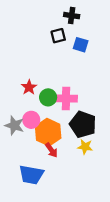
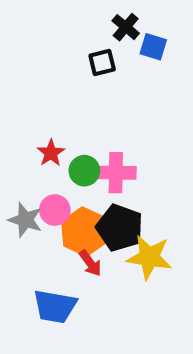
black cross: (72, 16) -> (126, 27), turned 32
blue square: (81, 45) -> (153, 47), moved
black pentagon: (83, 124) -> (120, 228), moved
yellow star: (85, 147) -> (149, 257), size x1.6

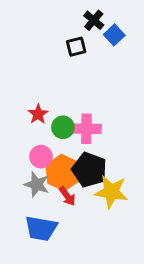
blue square: (153, 47) -> (114, 35), turned 30
gray star: (25, 220) -> (37, 184), moved

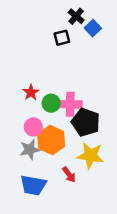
black pentagon: (89, 170) -> (86, 122), moved
gray star: (37, 184) -> (30, 150), turned -30
red arrow: (67, 196) -> (69, 175), moved

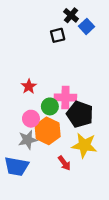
green circle: (51, 103) -> (50, 106), moved
blue trapezoid: (33, 185) -> (17, 166), moved

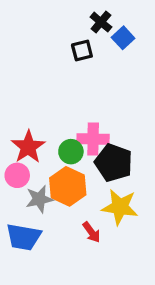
red star: (29, 86) -> (28, 147), moved, size x1.5
pink circle: (31, 119) -> (17, 175), moved

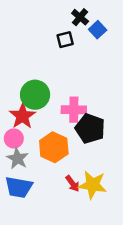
green circle: (71, 152) -> (35, 95), moved, size x1.5
gray star: (39, 199) -> (18, 159), moved, turned -30
yellow star: (120, 207) -> (93, 185), moved

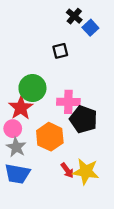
black square: (65, 40) -> (60, 51), moved

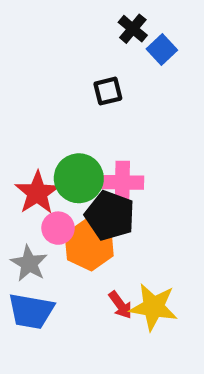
green circle: (32, 88) -> (79, 178), moved
black pentagon: (83, 119) -> (110, 216), moved
pink circle: (13, 129) -> (58, 228), moved

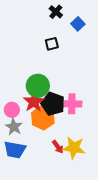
black cross: (133, 29) -> (56, 12), moved
pink cross: (122, 182) -> (72, 104), moved
red star: (37, 193) -> (34, 102), moved
pink circle: (58, 228) -> (12, 110), moved

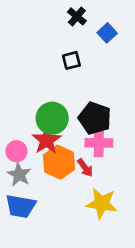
black pentagon: (53, 104) -> (95, 118), moved
red arrow: (58, 147) -> (85, 168), moved

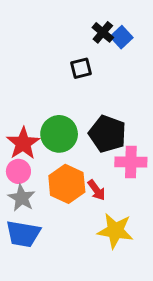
black cross: (77, 16) -> (103, 32), moved
red star: (47, 140) -> (23, 143), moved
pink cross: (99, 143) -> (131, 162), moved

